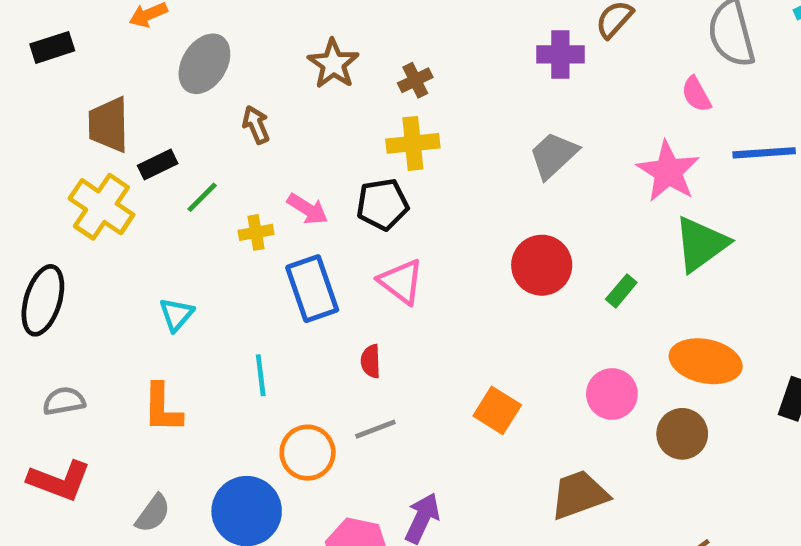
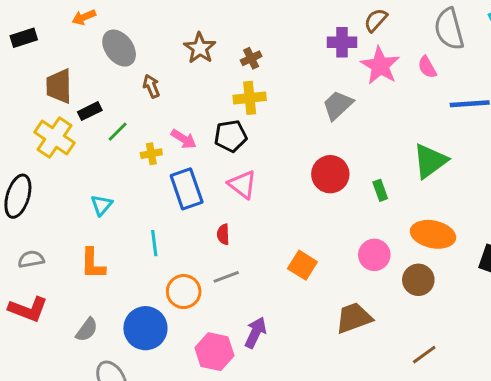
gray ellipse: (204, 64) -> (119, 48), turned -69
pink star: (668, 172) -> (380, 66), moved
green rectangle: (621, 291) -> (380, 190), turned -60

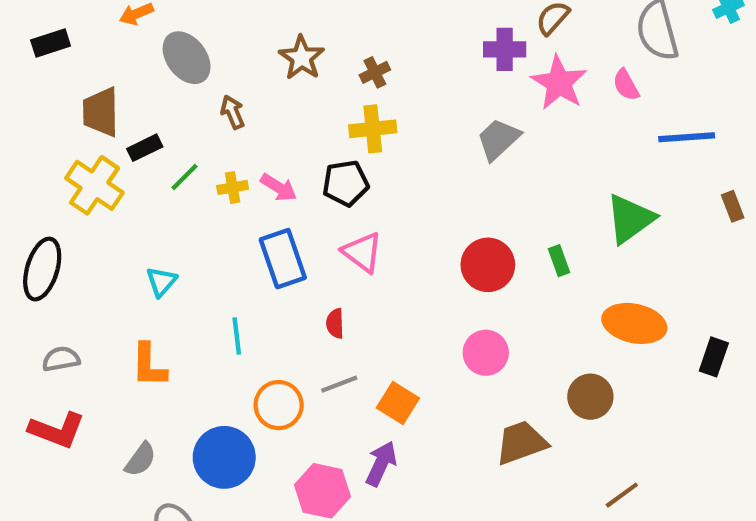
yellow cross: (151, 154) -> (233, 187), moved
red circle: (330, 174) -> (488, 265), moved
pink circle: (374, 255) -> (486, 353), moved
orange square: (302, 265) -> (398, 403), moved
brown circle: (418, 280) -> (590, 397), moved

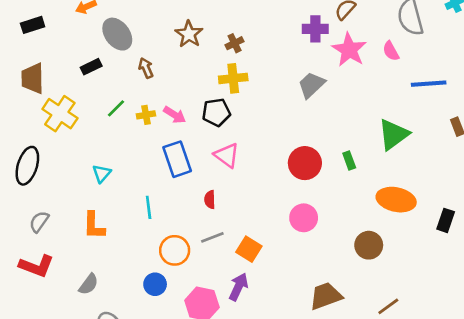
brown trapezoid: (101, 112) -> (33, 78), moved
black rectangle: (145, 148) -> (91, 67), moved
gray semicircle: (61, 359) -> (39, 222), turned -45
brown trapezoid: (521, 443) -> (326, 296), moved
blue circle: (224, 457) -> (155, 284), moved, size x0.6

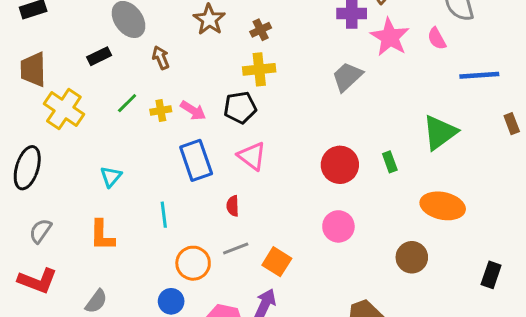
black rectangle: (446, 220) -> (491, 275), moved

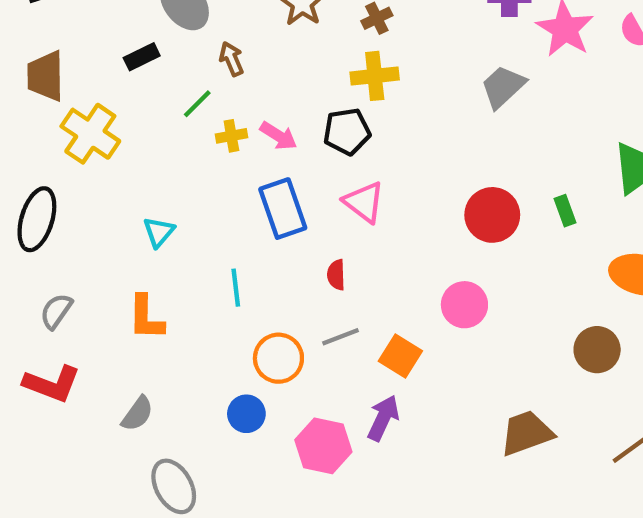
green line: (127, 103) -> (197, 104), moved
pink circle: (338, 226) -> (464, 305), moved

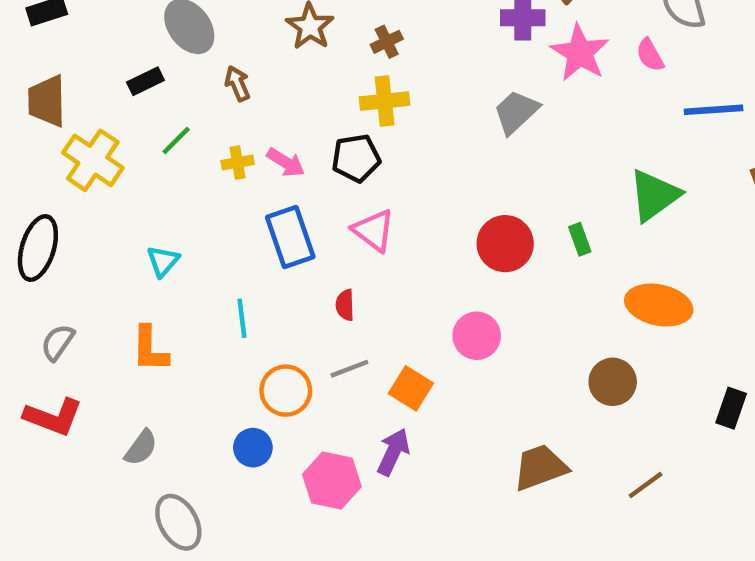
green line: (197, 104) -> (176, 141), moved

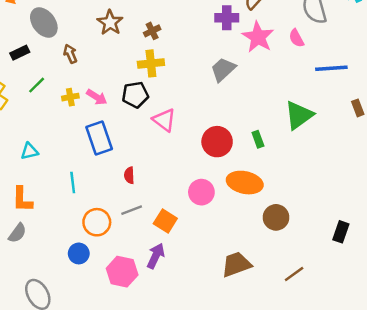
pink triangle: (374, 230) -> (164, 120), moved
cyan triangle: (163, 261) -> (29, 151), turned 36
orange ellipse: (659, 305) -> (245, 183), moved
gray semicircle: (141, 448) -> (17, 233), moved

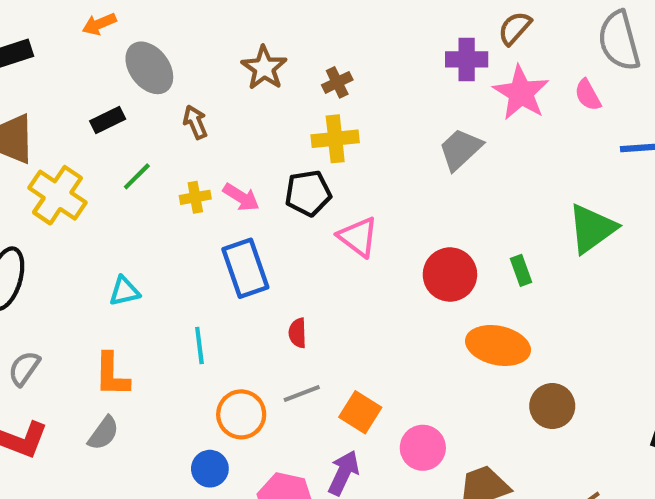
pink circle: (201, 192) -> (423, 448), moved

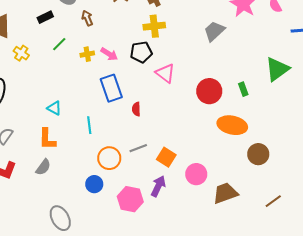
yellow cross: (57, 195) -> (21, 53), size x0.6
cyan triangle: (124, 291) -> (54, 108), moved, turned 42
red semicircle: (298, 333) -> (136, 109), moved

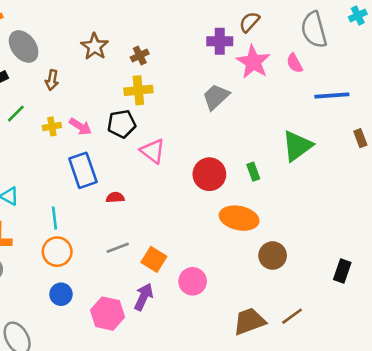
brown arrow: (87, 18) -> (52, 80), turned -147
red semicircle: (136, 109) -> (115, 197), turned 88
orange circle: (109, 158) -> (57, 252), moved
brown trapezoid: (225, 193) -> (249, 321), moved

